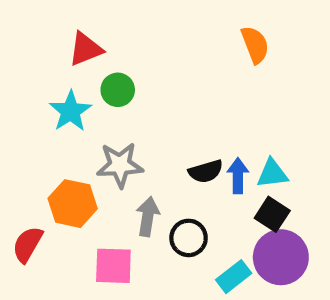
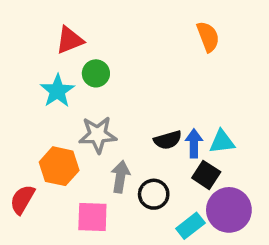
black square: (272, 214) -> (206, 175), moved

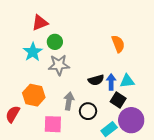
orange semicircle: (208, 37) -> (118, 44), moved
gray star: (98, 135) -> (59, 65), moved

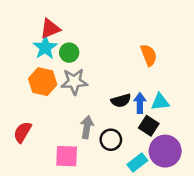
cyan star: (33, 52) -> (45, 48), moved
orange hexagon: (34, 95) -> (43, 82), moved
red semicircle: (13, 114) -> (22, 132), moved

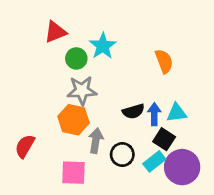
cyan star: (45, 48) -> (103, 46), moved
orange hexagon: (43, 82) -> (74, 120), moved
cyan rectangle: (137, 162) -> (154, 161), moved

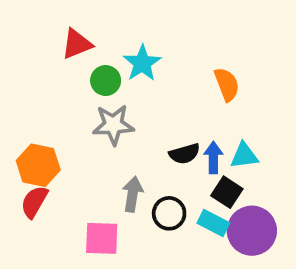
orange hexagon: (74, 120) -> (38, 165), moved
cyan rectangle: (154, 161) -> (213, 223), turned 65

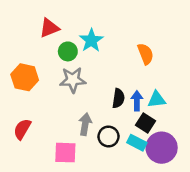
black semicircle: (185, 154) -> (118, 98), turned -66
orange hexagon: (38, 165) -> (25, 77), moved

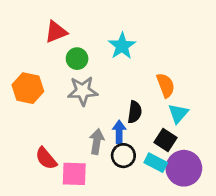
cyan star: (91, 40) -> (122, 46), moved
orange semicircle: (146, 54) -> (166, 85), moved
cyan triangle: (157, 100) -> (178, 113), turned -42
blue arrow: (137, 101) -> (119, 132), moved
red semicircle: (22, 129) -> (46, 158), moved, turned -70

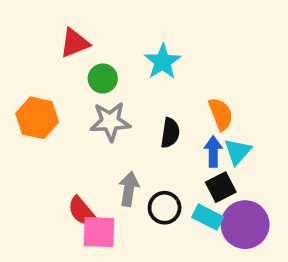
black semicircle: (135, 112) -> (170, 133), moved
blue arrow: (119, 132) -> (213, 152), moved
black square: (166, 140) -> (221, 187), turned 30
red semicircle: (46, 158) -> (82, 211), moved

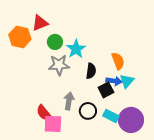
cyan star: (163, 62) -> (76, 49), moved
orange hexagon: (37, 118) -> (20, 37), moved
blue arrow: (213, 152) -> (114, 81), turned 98
black square: (221, 187) -> (106, 90), moved

